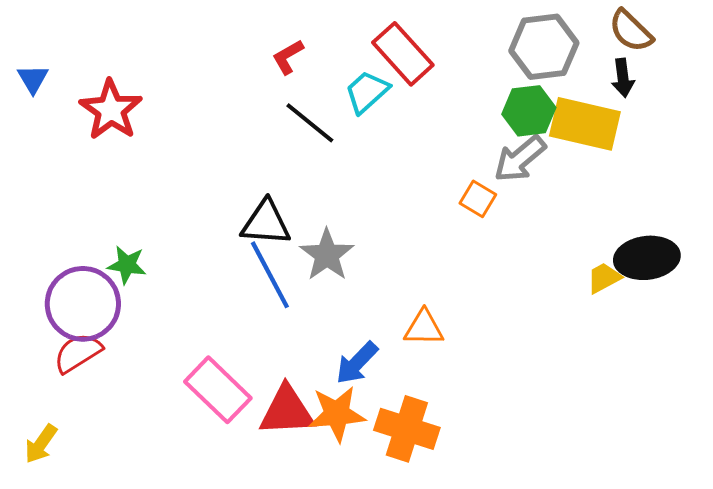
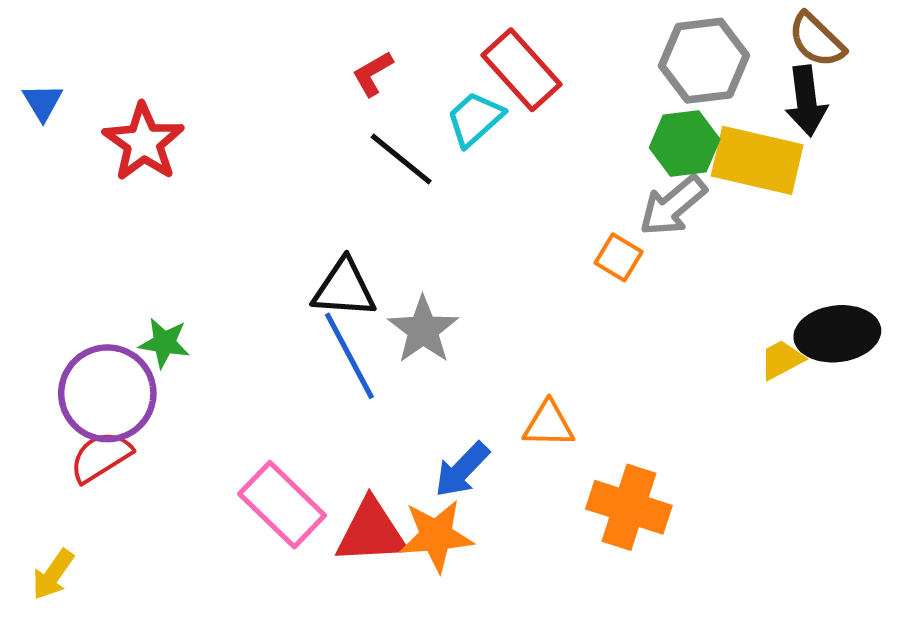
black arrow: (623, 78) -> (806, 101), size x1.4
orange cross: (407, 429) -> (629, 507), moved

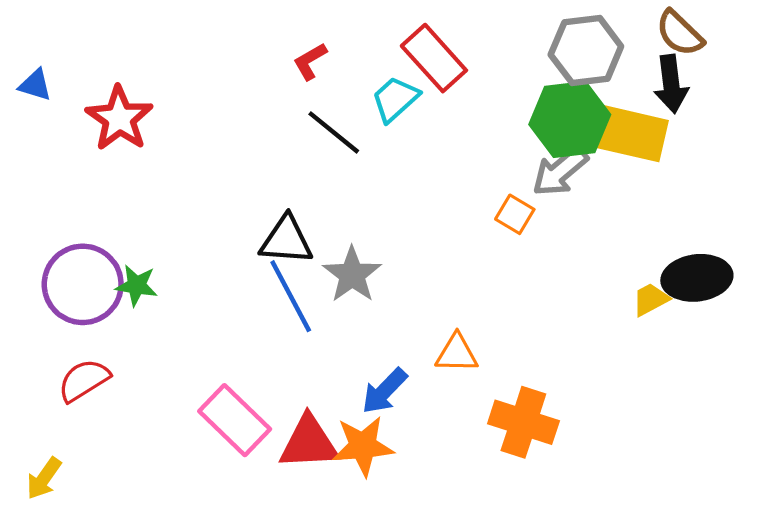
blue triangle: (43, 102) -> (35, 85), turned -42
green hexagon: (685, 144) -> (570, 119), size x1.4
purple circle: (107, 393) -> (83, 284), moved

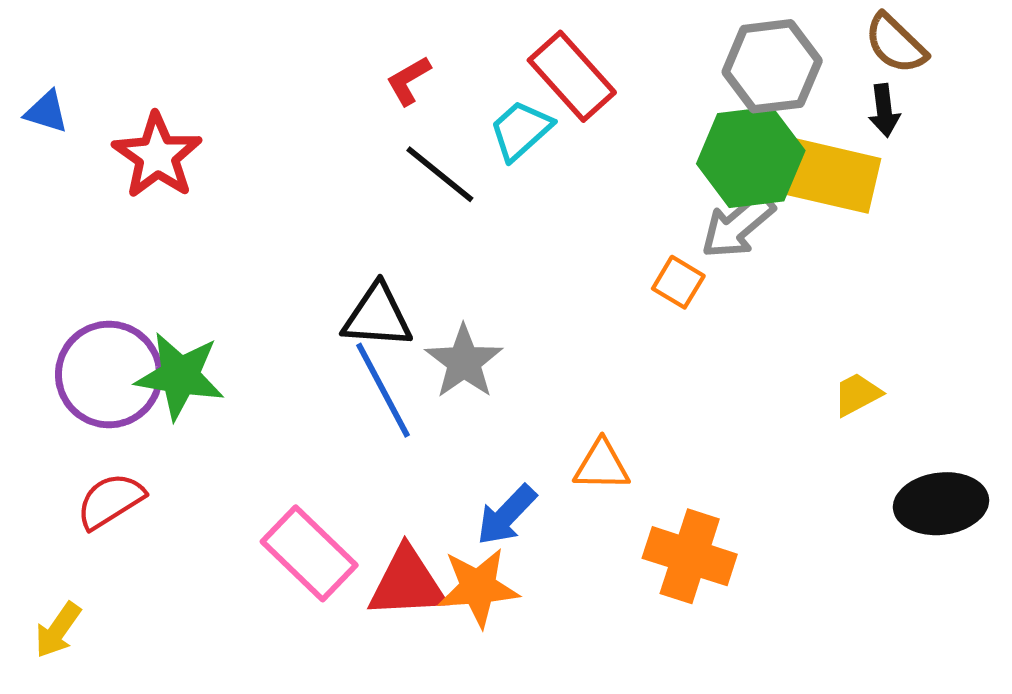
black arrow: (671, 84) -> (884, 110), size x0.7
black ellipse: (697, 278) -> (941, 504), moved
green star: (137, 285) -> (180, 376), size x1.6

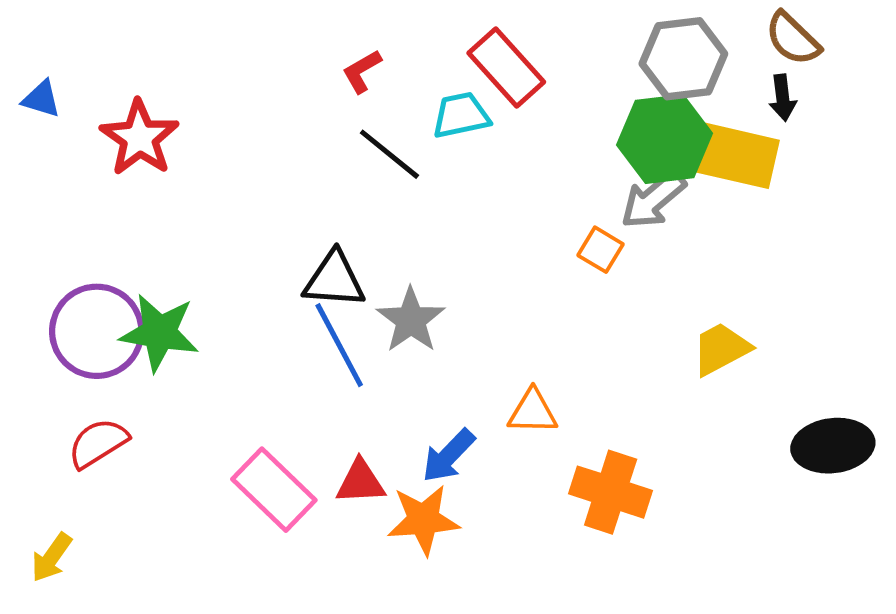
cyan trapezoid: (521, 130) -> (461, 115), turned 30
yellow trapezoid: (857, 394) -> (721, 349), moved, size x1.4
red triangle: (407, 583) -> (361, 482), moved, size x0.7

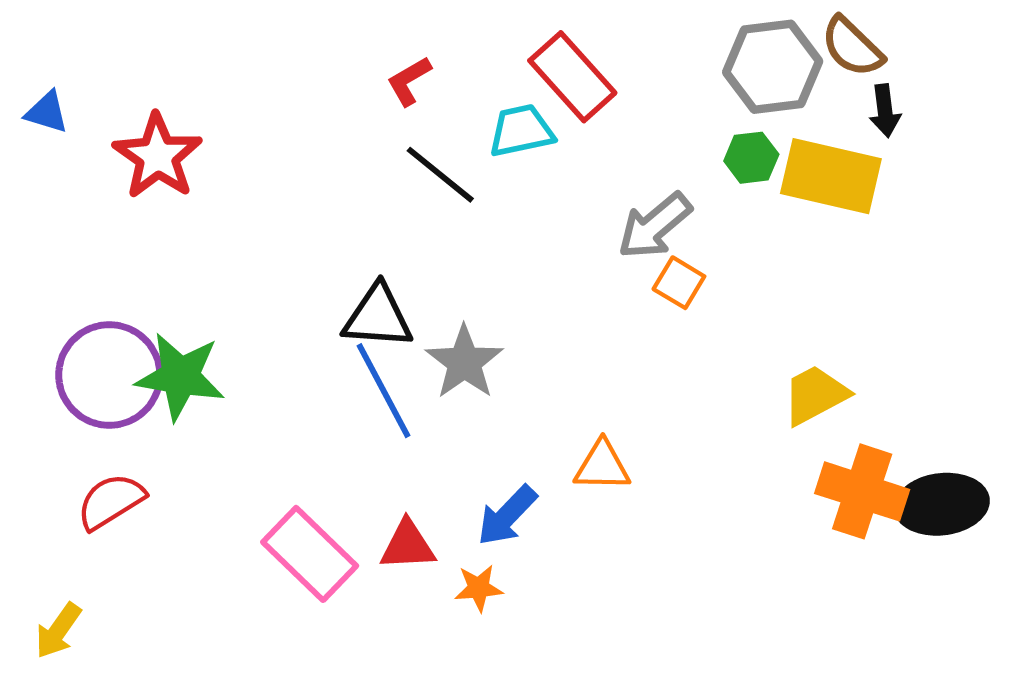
brown semicircle: (793, 39) -> (852, 47), moved
green hexagon: (665, 139) -> (751, 158), size x0.5
gray arrow: (653, 199) -> (655, 226), moved
orange cross: (611, 492) -> (862, 491), moved
orange star: (423, 520) -> (479, 588), size x0.6

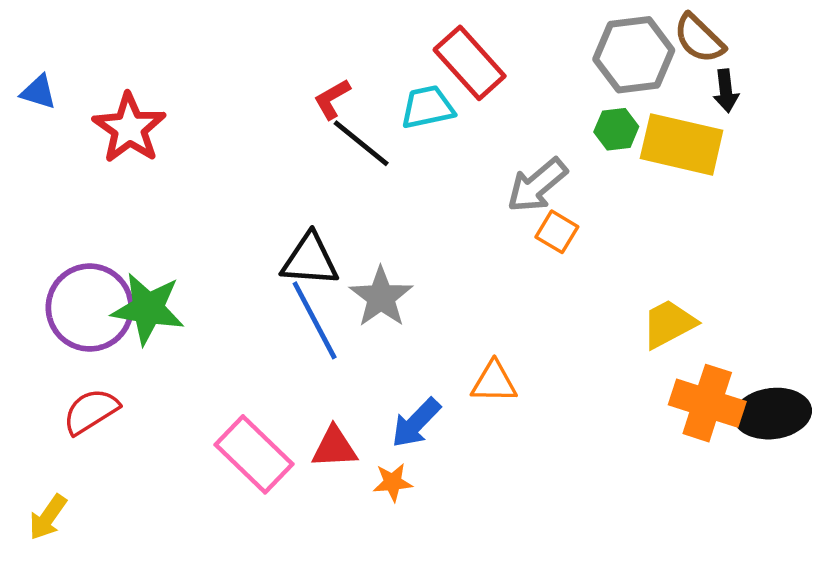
red L-shape: (409, 81) -> (332, 99), moved

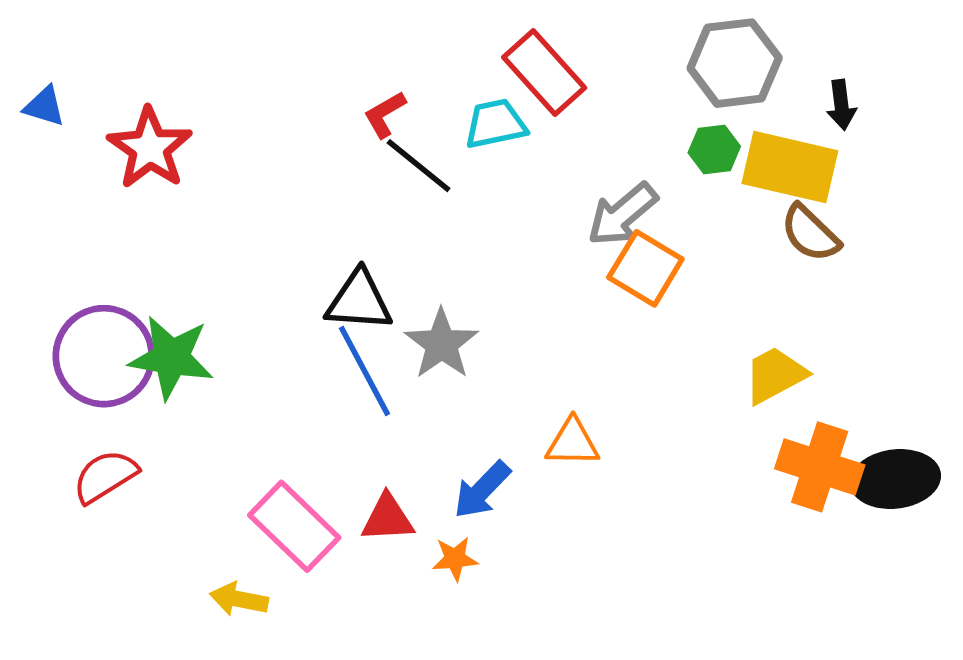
brown semicircle: (699, 38) -> (810, 233), moved
orange square: (557, 232) -> (645, 268), size x1.5
yellow arrow: (48, 517) -> (239, 599), moved, turned 66

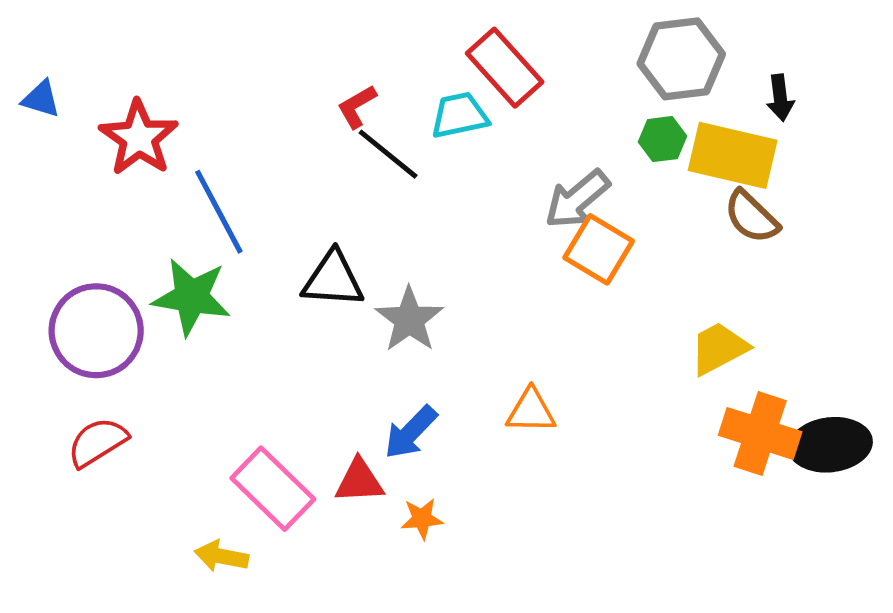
green star: (171, 357) -> (191, 297), moved
blue line: (364, 371) -> (219, 212), moved
blue arrow: (482, 490) -> (411, 432), moved

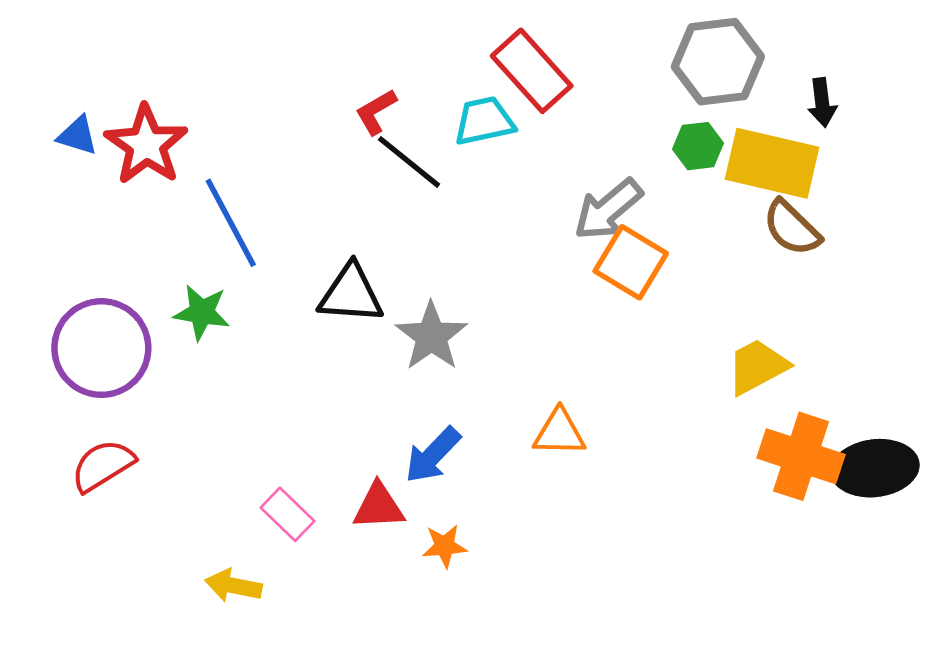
blue triangle: (41, 99) -> (78, 136), moved
green star: (191, 297) -> (202, 312), size x0.7
pink rectangle: (273, 489) -> (288, 514), size x0.6

